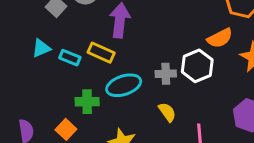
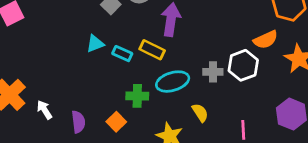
yellow semicircle: (167, 112) -> (200, 113), moved

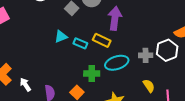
yellow semicircle: (200, 113) -> (149, 86), moved

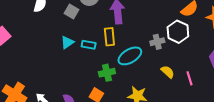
yellow rectangle: (102, 40) -> (109, 37), turned 72

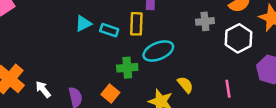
white hexagon: (178, 32) -> (239, 38), moved
gray cross: (157, 42) -> (205, 21), moved
yellow semicircle: (168, 72) -> (185, 85), moved

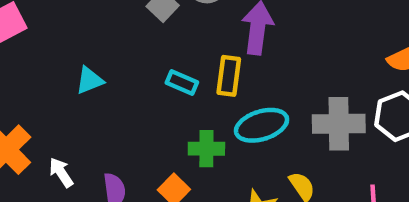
gray cross: (205, 21) -> (339, 124), moved, size x1.6
cyan triangle: (83, 24) -> (90, 80), moved

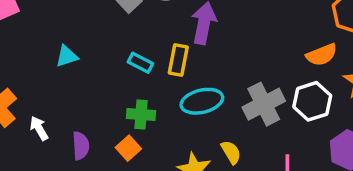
gray cross: (339, 124) -> (264, 104), turned -30
green cross: (206, 149) -> (141, 114), moved

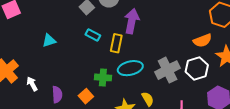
cyan rectangle: (140, 63) -> (93, 35), moved
green cross: (141, 114) -> (103, 77), moved

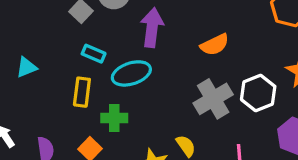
orange semicircle: (203, 40) -> (215, 45), moved
yellow rectangle: (116, 43) -> (82, 92), moved
cyan ellipse: (130, 68) -> (131, 73), moved

